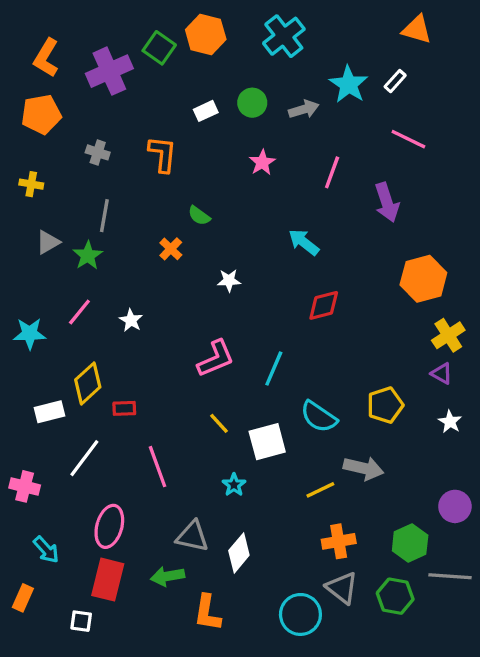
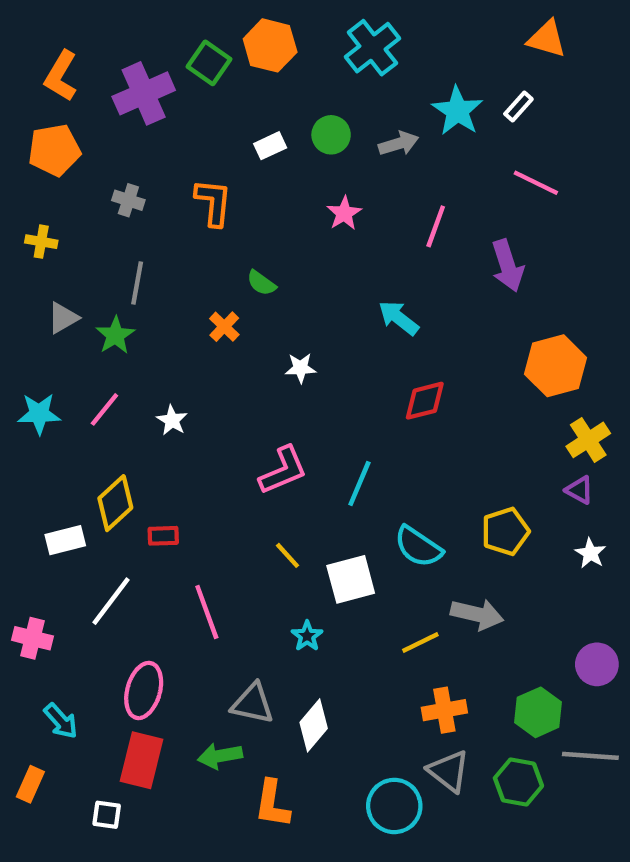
cyan star: (30, 334) -> (39, 414), moved

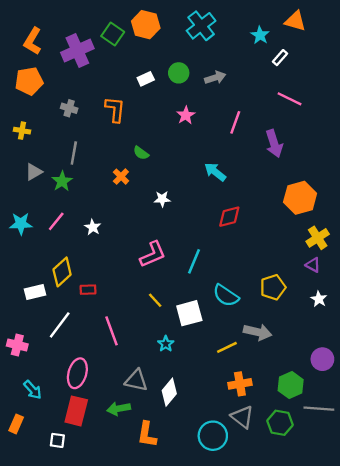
cyan star: (457, 111) -> (260, 35), moved, size x0.7

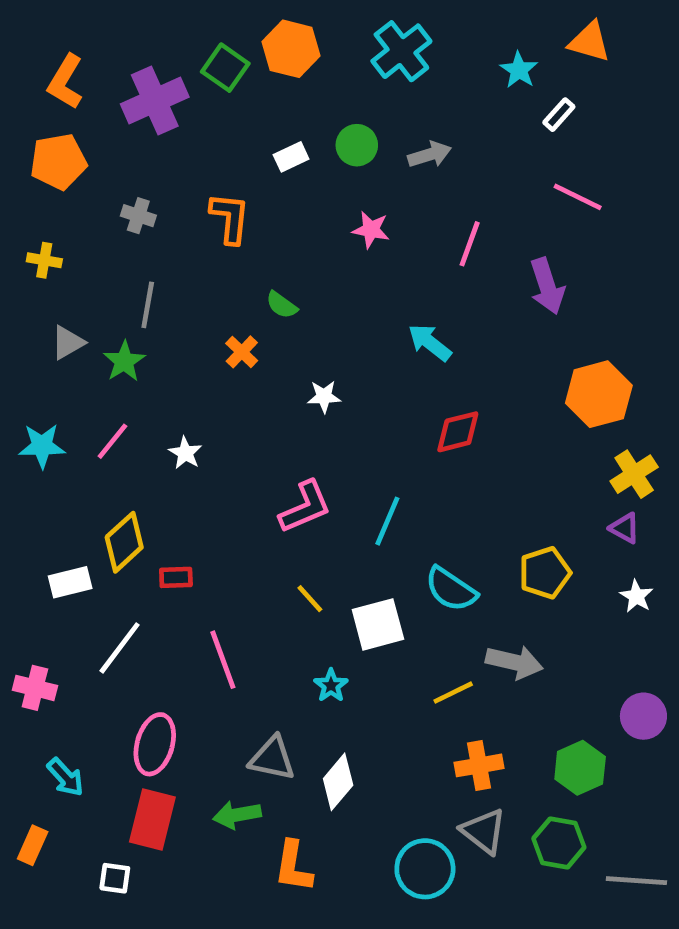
pink star: (186, 115) -> (371, 230), turned -30
gray line: (319, 409) -> (636, 881), moved

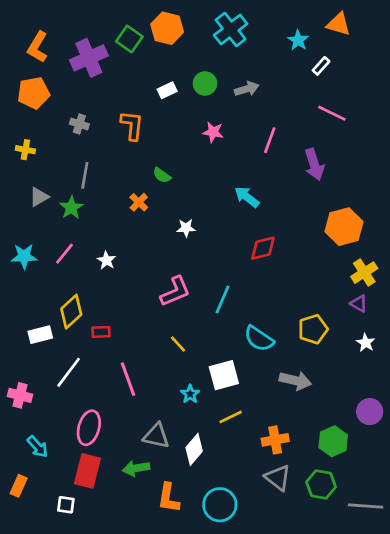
white square: (378, 624) -> (224, 375), moved
yellow line: (453, 693) -> (231, 417), moved
cyan circle: (425, 869) -> (220, 505), moved

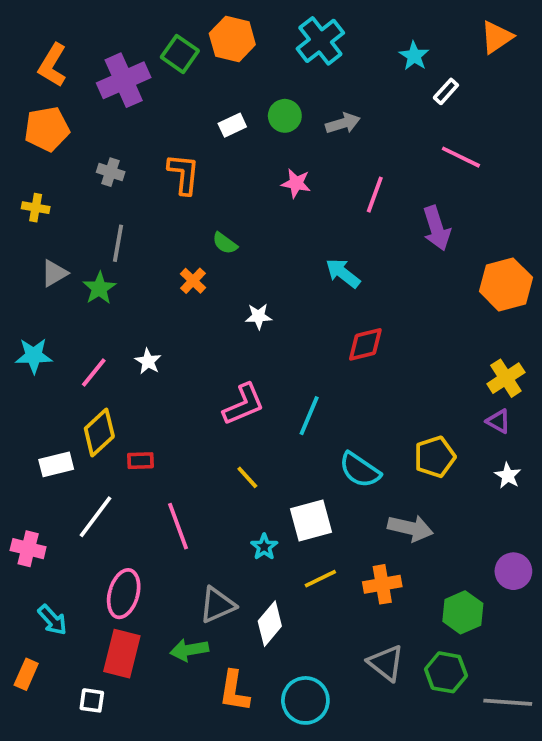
orange triangle: (339, 24) -> (497, 37), moved, turned -50
orange hexagon: (344, 227) -> (506, 284), moved
pink line: (65, 254) -> (94, 373), moved
gray triangle: (156, 436) -> (217, 605), turned -36
orange cross: (275, 440) -> (382, 584), moved

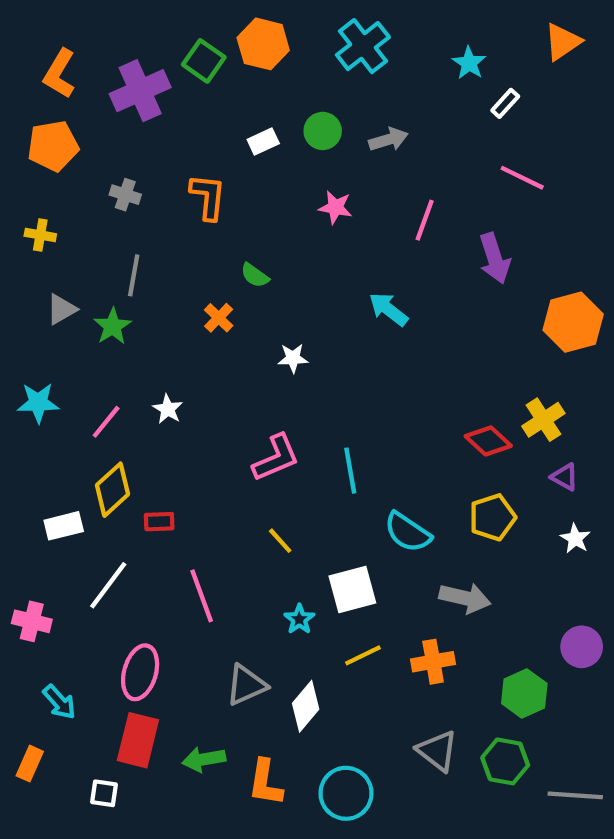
red diamond: (365, 344) -> (488, 441), moved, turned 57
yellow cross: (506, 378) -> (543, 420), moved
cyan line: (309, 416) -> (350, 471), turned -33
green arrow: (189, 650) -> (204, 759), moved

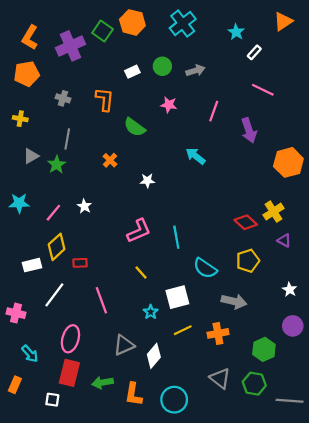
green semicircle: (255, 275) -> (135, 127), moved, size x1.5
white star: (575, 539) -> (290, 290), moved

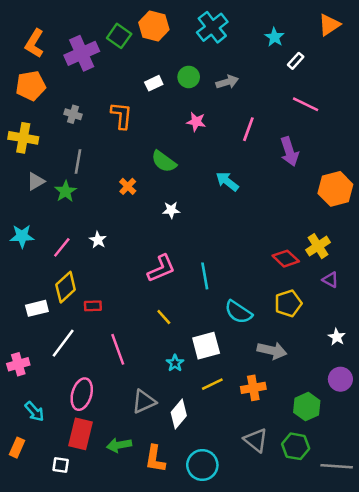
yellow cross: (20, 119) -> (23, 138), size x1.6
green semicircle: (135, 127) -> (164, 162), moved
pink cross: (16, 313) -> (18, 364), turned -30

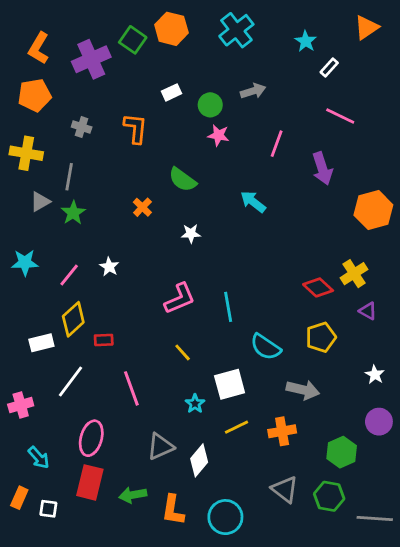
green circle: (189, 77) -> (210, 105), moved
gray line: (78, 162) -> (69, 177), moved
white square: (61, 465) -> (48, 509), moved

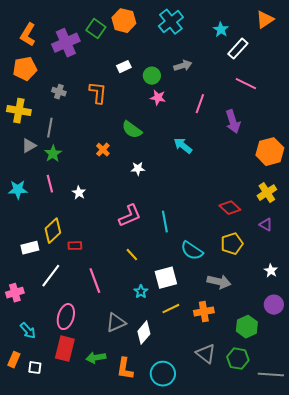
white rectangle: (329, 68) -> (238, 49), size x1.5
yellow cross: (354, 274) -> (267, 193), moved
pink line: (69, 275) -> (50, 184), moved, turned -54

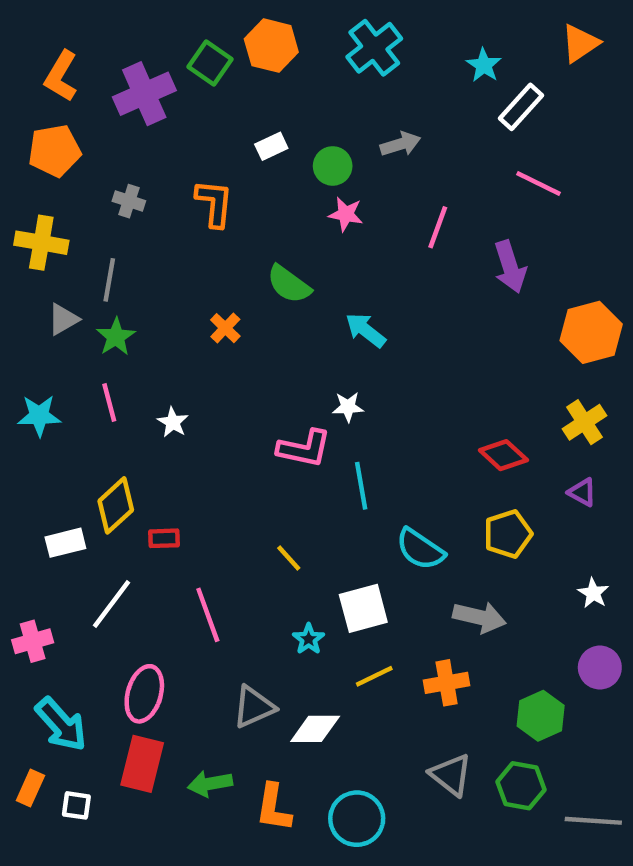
cyan arrow: (183, 146) -> (365, 330), moved
white star: (138, 169) -> (348, 407), moved
pink L-shape: (130, 216) -> (304, 449), moved, turned 35
cyan arrow: (28, 331) -> (61, 724), size x1.5
white diamond: (144, 333) -> (315, 729), turned 50

